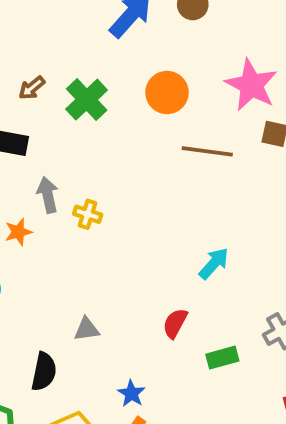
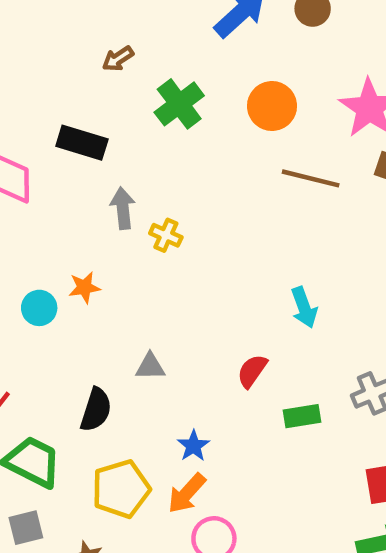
brown arrow: (32, 88) -> (118, 59), moved
orange star: (18, 232) -> (84, 287), moved
cyan arrow: (214, 263) -> (304, 307), turned 112

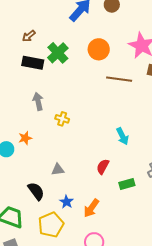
black rectangle: (82, 143) -> (33, 63), moved
yellow cross: (166, 235) -> (62, 119), moved
black semicircle: (96, 410) -> (36, 191), turned -48
blue star: (193, 446) -> (66, 202), moved
orange arrow: (187, 493) -> (91, 208), moved

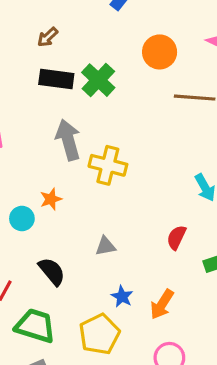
green cross: (58, 53) -> (98, 80), moved
gray arrow: (38, 101) -> (68, 140), size x1.4
yellow cross: (62, 119) -> (108, 165), size x1.6
black semicircle: (36, 191) -> (52, 271), moved

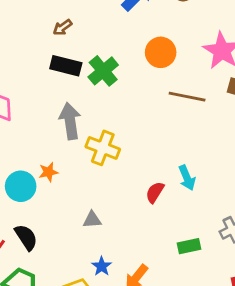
cyan circle: (22, 219) -> (21, 186), size x1.4
red semicircle: (176, 237) -> (155, 192), moved
black semicircle: (52, 271) -> (26, 237), moved

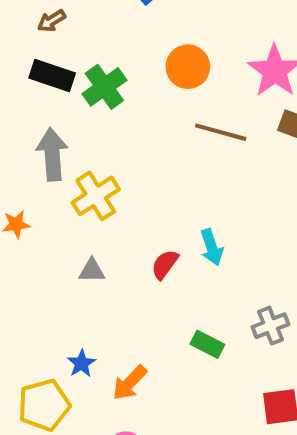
yellow cross: (103, 148) -> (96, 196), turned 32
gray triangle: (92, 220) -> (92, 271), moved
green rectangle: (189, 246) -> (207, 344), turned 35

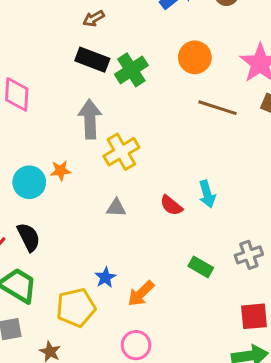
red semicircle: (165, 264) -> (171, 205), turned -90

